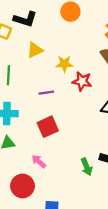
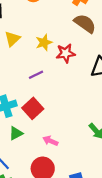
red square: (48, 127) -> (33, 108), moved

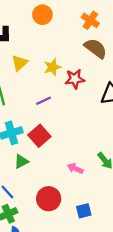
pink arrow: (50, 141) -> (75, 168), moved

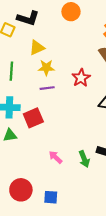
yellow star: (52, 67) -> (46, 68), moved
red star: (75, 79) -> (81, 78), turned 30
red circle: (49, 199) -> (21, 190), moved

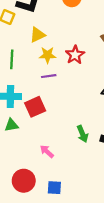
red star: (81, 78) -> (75, 55), moved
pink arrow: (56, 157) -> (47, 151), moved
green arrow: (84, 159) -> (82, 134), moved

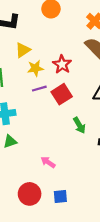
red square: (35, 107) -> (62, 94), moved
green arrow: (82, 134) -> (79, 125), moved

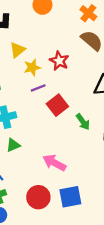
red square: (62, 94) -> (57, 105), moved
pink arrow: (48, 162) -> (54, 163), size x1.5
blue square: (60, 196) -> (70, 197), size x1.5

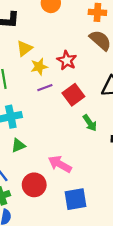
orange cross: (88, 13) -> (97, 12), turned -35
red square: (57, 105) -> (73, 95), moved
red circle: (38, 197) -> (34, 185), moved

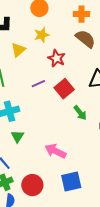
yellow star: (39, 67) -> (42, 35), moved
green triangle: (18, 145) -> (18, 136), turned -32
red circle: (34, 185) -> (32, 185), moved

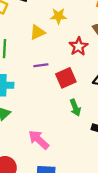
yellow triangle: (18, 50) -> (37, 32), moved
red star: (57, 58) -> (79, 46), moved

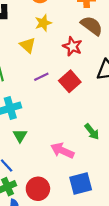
yellow triangle: (37, 32) -> (28, 45), turned -35
green arrow: (75, 108) -> (92, 132), moved

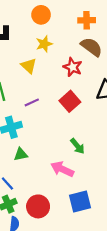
purple line: (41, 77) -> (32, 102), moved
green arrow: (92, 132) -> (77, 146), moved
green triangle: (20, 136) -> (21, 154), turned 48

